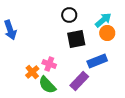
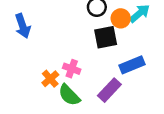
orange circle: (107, 33) -> (121, 18), moved

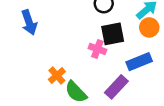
orange circle: (121, 18) -> (149, 27), moved
pink cross: (72, 69) -> (97, 49), moved

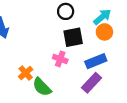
pink cross: (97, 49) -> (60, 59), moved
purple rectangle: (116, 87) -> (91, 83), moved

